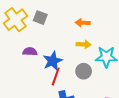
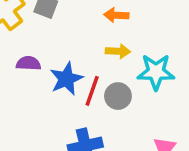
red line: (56, 76) -> (92, 91), moved

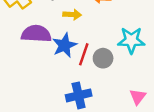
yellow arrow: (118, 51) -> (72, 15), moved
purple semicircle: (28, 63) -> (36, 34), size x1.6

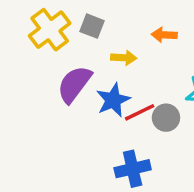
purple semicircle: (36, 34) -> (74, 84), turned -56
red line: (84, 54) -> (140, 112), turned 45

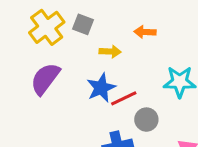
purple semicircle: (74, 84) -> (45, 79), moved
gray circle: (166, 118) -> (146, 120), moved

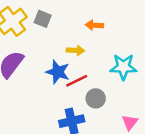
yellow arrow: (110, 52) -> (75, 50), moved
blue star: (101, 88) -> (58, 72), turned -30

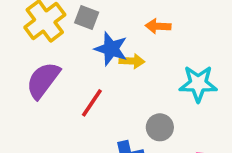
blue star: (58, 72) -> (111, 49), moved
red line: (77, 81) -> (92, 103), moved, turned -30

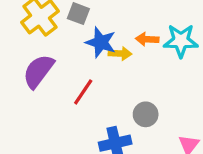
orange arrow: (158, 26) -> (147, 39), moved
cyan star: (198, 84) -> (181, 41), moved

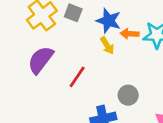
blue star: (101, 42) -> (109, 21), moved
yellow arrow: (120, 54) -> (107, 45), turned 54

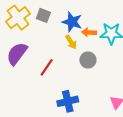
gray circle: (128, 95) -> (88, 60), moved

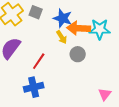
orange arrow: (89, 32) -> (79, 28), size x1.6
blue cross: (68, 101) -> (34, 87), moved

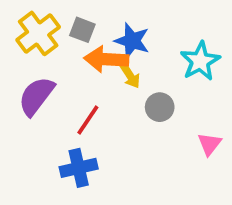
orange arrow: (79, 28) -> (106, 59), moved
cyan star: (100, 29) -> (200, 61), turned -30
pink triangle: (105, 94) -> (209, 144), moved

